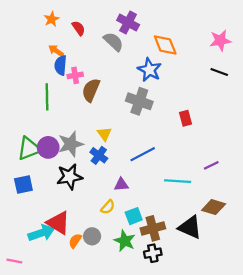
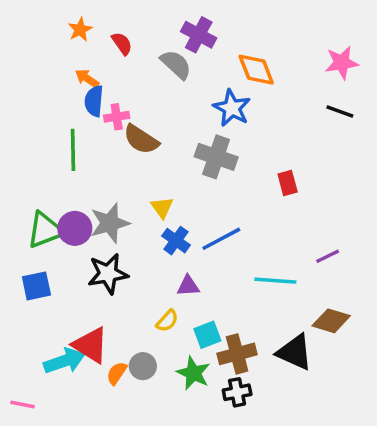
brown semicircle: (91, 90) -> (141, 139), turned -80
blue cross: (99, 155) -> (176, 241), moved

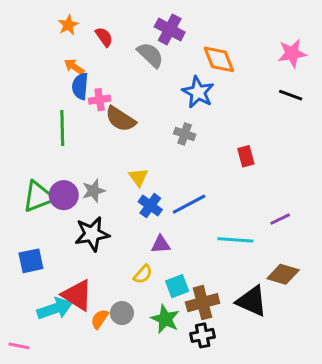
gray cross: (216, 157) -> (185, 134), size x0.6
gray star: (110, 223) -> (94, 191), size x0.7
blue square: (36, 286) -> (31, 261), moved

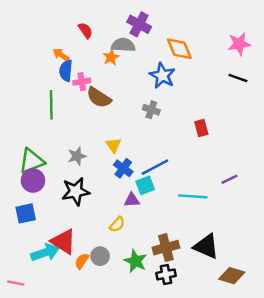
orange star: (68, 25) -> (111, 57), moved
gray semicircle: (150, 55) -> (123, 45), turned -40
purple circle: (64, 195) -> (33, 180), moved
brown diamond: (283, 274) -> (232, 276), moved
cyan square: (177, 286) -> (145, 185), moved

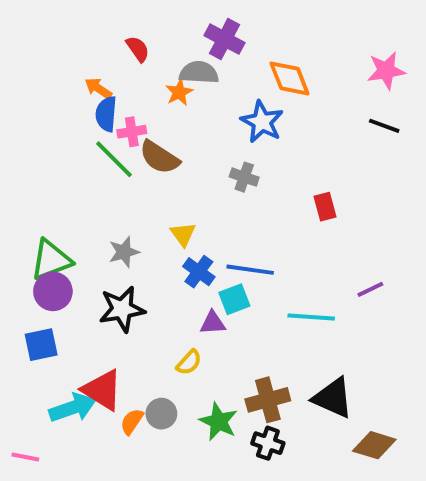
green line: (51, 105) -> (114, 159), moved, turned -44
blue line: (155, 167) -> (250, 270), turned 36
black cross: (166, 274) -> (268, 443), turned 30

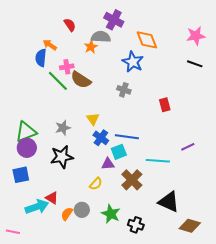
blue semicircle: (106, 114) -> (41, 58), moved
red triangle: (102, 390) -> (52, 198), size x0.6
brown cross: (268, 400) -> (132, 180), moved, turned -30

